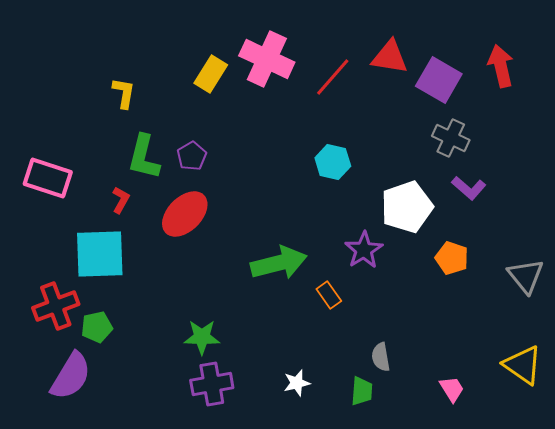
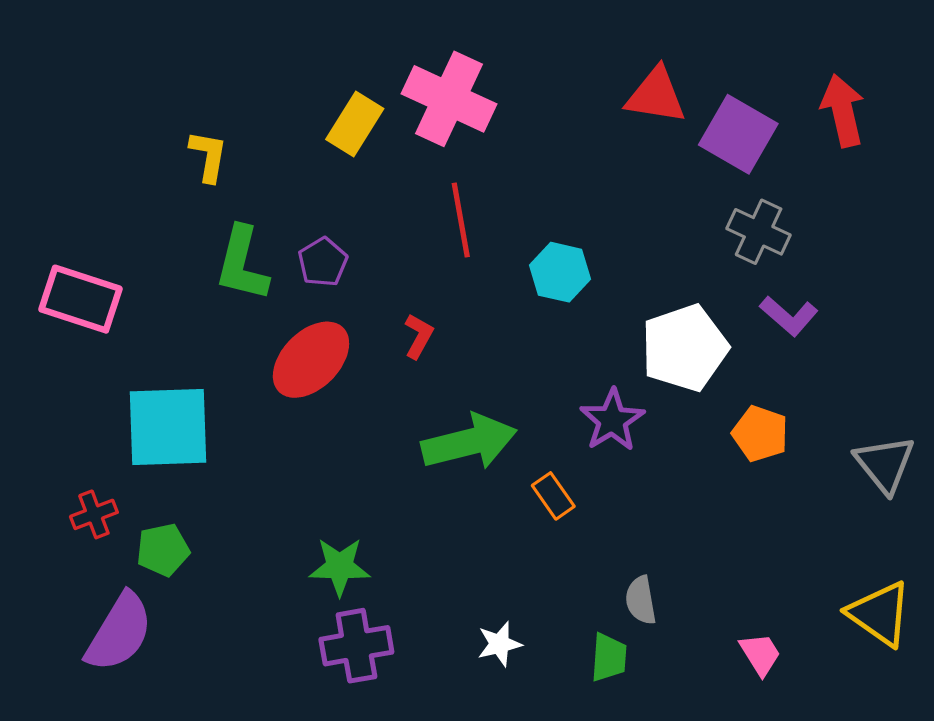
red line: (333, 77) -> (461, 220), moved, turned -51
red L-shape: (121, 200) -> (419, 336), moved
red cross: (56, 306) -> (94, 514), size x0.6

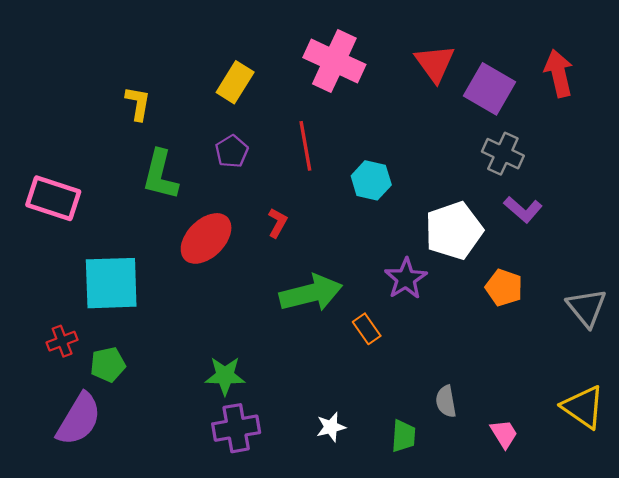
red triangle: (656, 96) -> (435, 63), turned 45
pink cross: (449, 99) -> (334, 61), moved
purple pentagon: (323, 262) -> (232, 151), moved
gray semicircle: (641, 600) -> (446, 401), moved

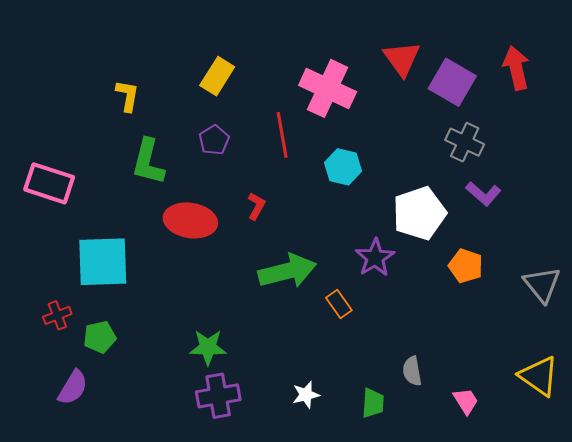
pink cross: (334, 61) -> (328, 88), moved
red ellipse: (206, 238) -> (190, 220), turned 54
purple semicircle: (79, 419) -> (73, 388), size x0.7

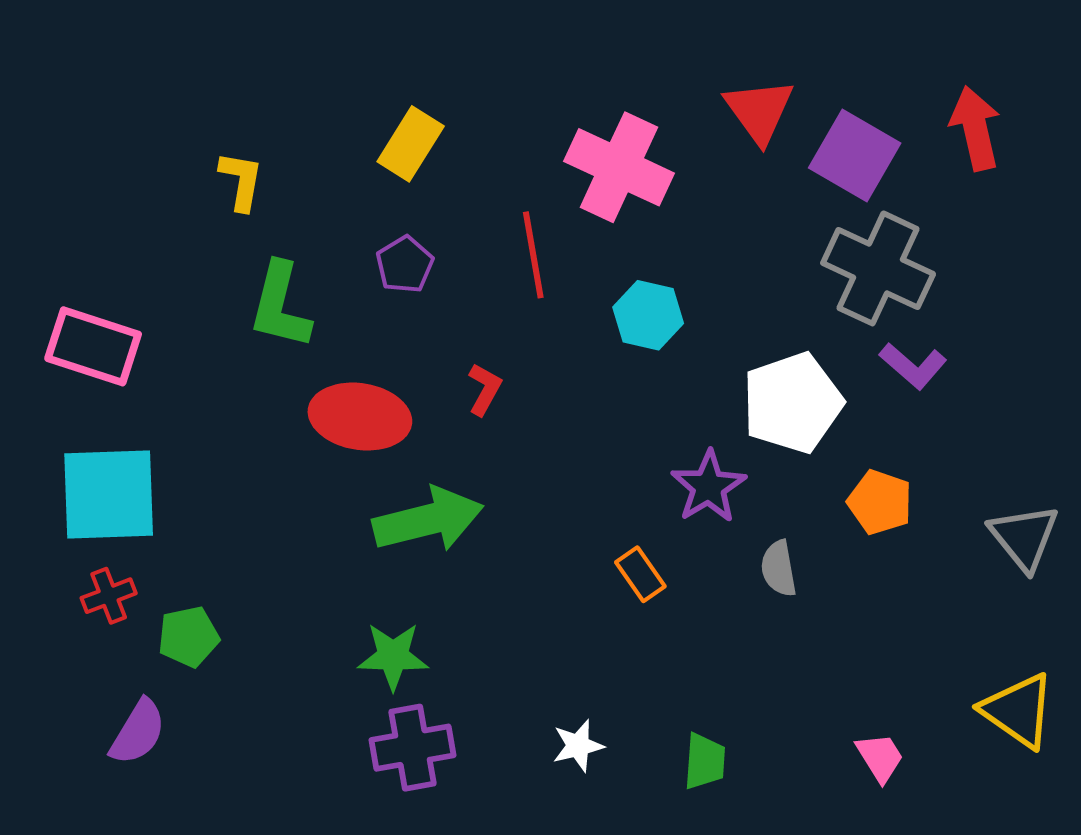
gray cross: (465, 142) -> (878, 268), size x1.5
cyan square: (103, 262) -> (109, 494), moved
green arrow: (287, 271) -> (428, 520), moved
gray semicircle: (412, 371) -> (779, 568), moved

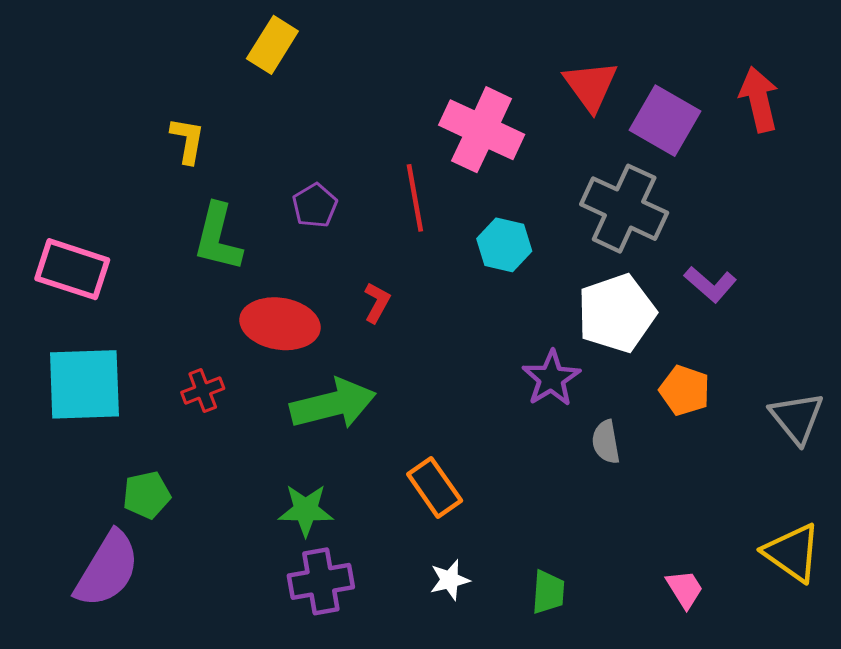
yellow rectangle: (411, 144) -> (272, 45), moved
gray cross: (878, 268) -> (624, 209), moved
orange rectangle: (640, 574) -> (435, 487), moved, size x1.4
red cross: (109, 596) -> (203, 390), moved
purple semicircle: (138, 732) -> (107, 569), size x1.5

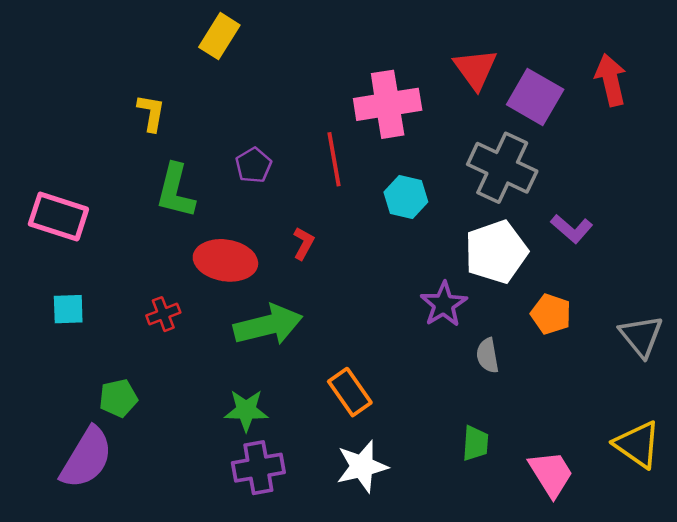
pink cross: (482, 130) -> (388, 104), turned -34
cyan square: (84, 384) -> (68, 309), size x0.5
white star: (450, 580) -> (362, 466), size x1.6
pink trapezoid: (685, 589) -> (551, 474), size x1.5
green trapezoid: (548, 592) -> (475, 443), moved

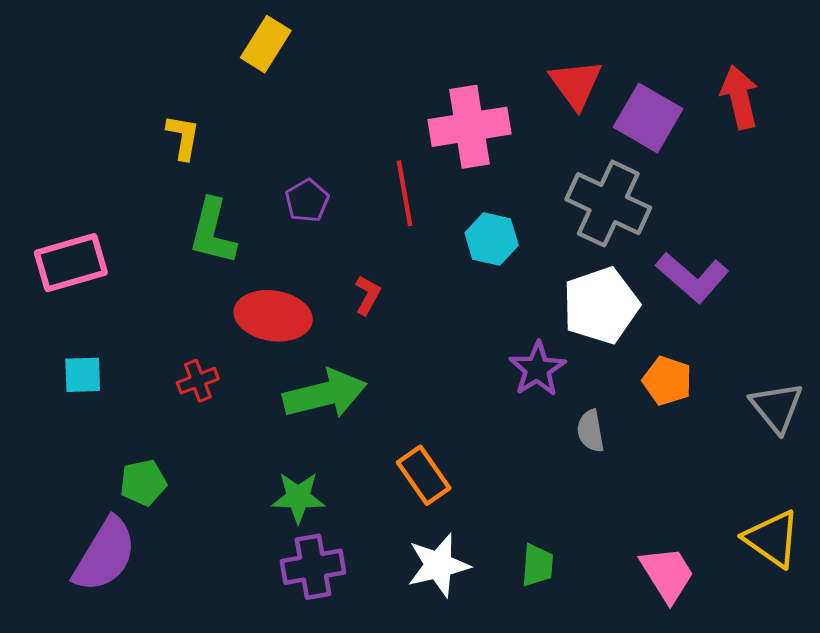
pink rectangle: (58, 217) -> (71, 263), turned -34
purple L-shape: (572, 229) -> (692, 277), size x1.4
green trapezoid: (475, 443) -> (537, 565), moved

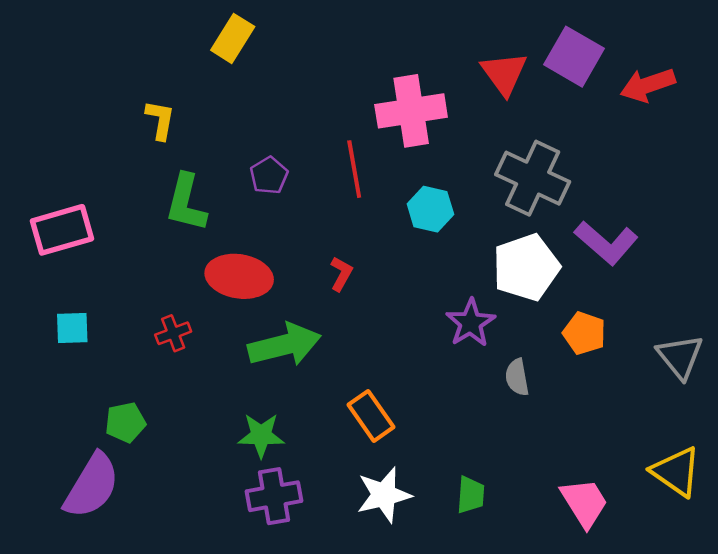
red arrow: (740, 97) -> (648, 85), turned -96
purple square: (648, 118) -> (574, 57), moved
red L-shape: (368, 295) -> (341, 274), moved

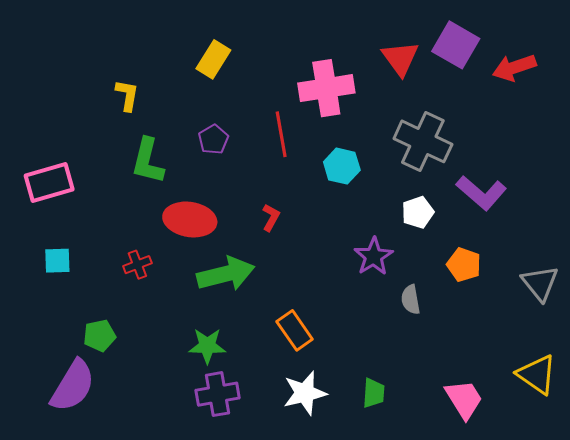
yellow rectangle: (233, 38) -> (213, 59), moved
white pentagon: (526, 267) -> (418, 212), size x0.6

